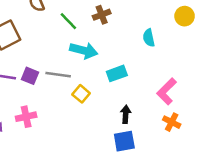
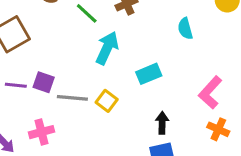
cyan arrow: (84, 50) -> (107, 48), turned -76
gray line: (58, 75) -> (72, 98), moved

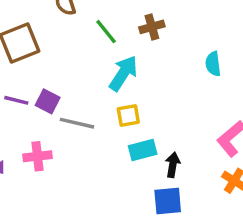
cyan rectangle: (149, 74) -> (143, 150), moved
yellow square: (107, 101) -> (128, 116), moved, turned 35

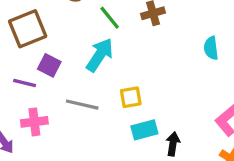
cyan arrow: (123, 73) -> (100, 55), moved
purple square: (48, 101) -> (49, 65), moved
pink cross: (37, 156) -> (34, 122), moved

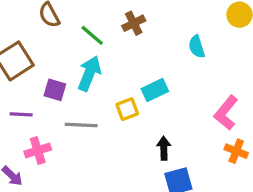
purple square: (49, 65) -> (55, 90), moved
cyan rectangle: (144, 130) -> (155, 90), moved
black arrow: (173, 144) -> (164, 148), moved

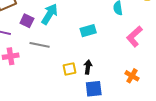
yellow square: (127, 109) -> (70, 69), moved
pink L-shape: (226, 113) -> (134, 36), moved

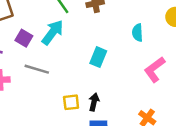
cyan rectangle: (88, 31) -> (98, 57), turned -56

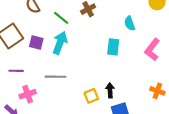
purple square: (24, 38) -> (36, 42), moved
cyan rectangle: (98, 57) -> (113, 47), moved

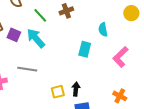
cyan arrow: (60, 43) -> (36, 38), turned -70

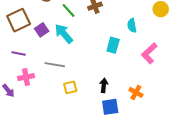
purple square: (14, 35) -> (42, 30), turned 32
yellow square: (58, 92) -> (70, 87), moved
orange cross: (120, 96) -> (136, 92), moved

